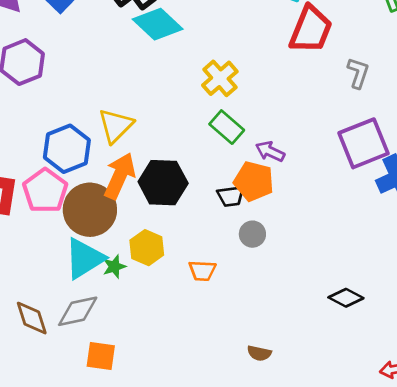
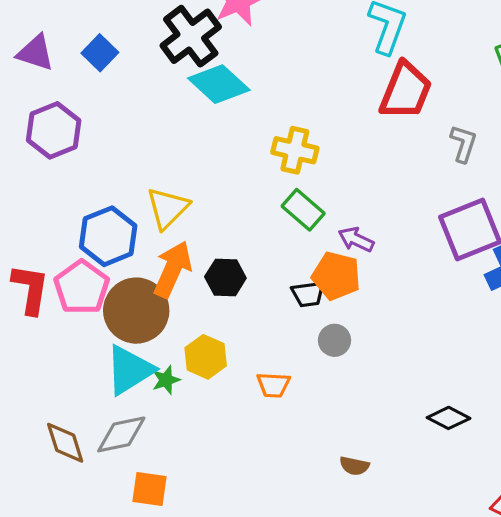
yellow cross: (220, 78) -> (295, 150), turned -36
black hexagon: (163, 183) -> (225, 277), size x0.7
brown semicircle: (259, 353) -> (354, 466), moved

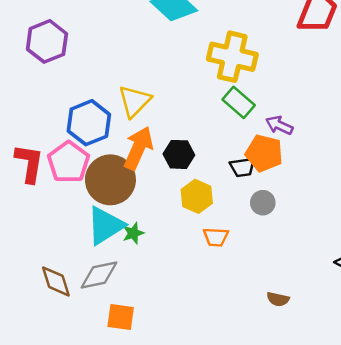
yellow cross: (295, 150) -> (232, 57), size x1.4
yellow hexagon: (206, 357) -> (197, 196), moved

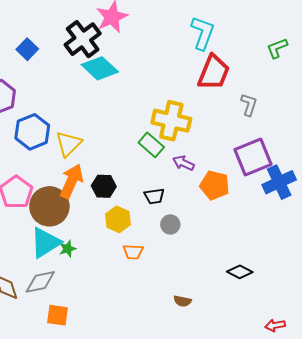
yellow cross: (232, 57) -> (171, 121), moved
blue hexagon: (89, 123) -> (32, 132), moved
orange pentagon: (264, 153) -> (215, 185), moved

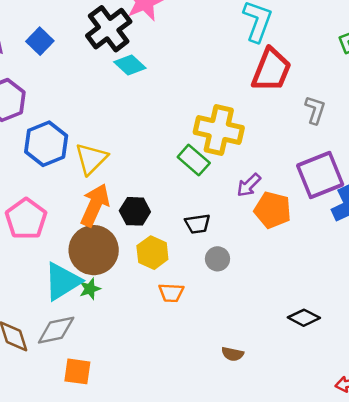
cyan diamond: (100, 68) -> (130, 65), size x0.7
purple arrow: (183, 163) -> (249, 185), moved, turned -70
brown circle: (49, 206) -> (94, 250), moved

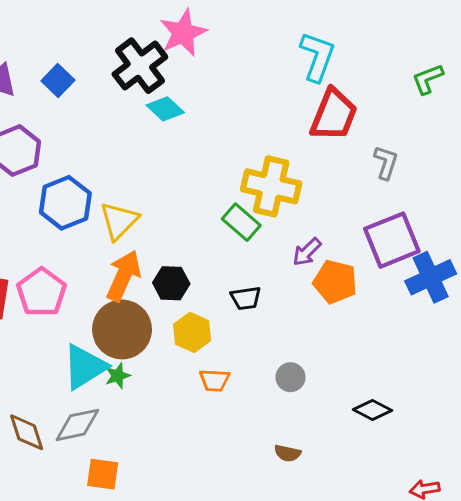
gray circle: (218, 259) -> (290, 377), moved

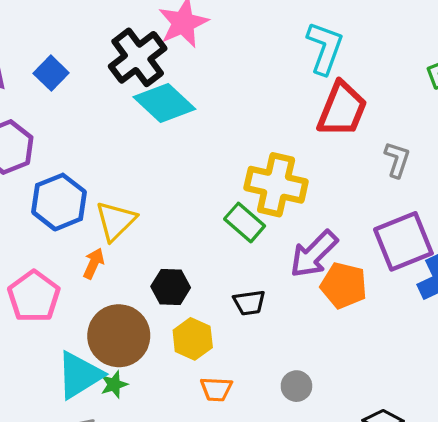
cyan diamond: (165, 109) -> (164, 103), size x1.5
purple arrow: (307, 252) -> (314, 254), size x1.6
orange arrow: (124, 276) -> (94, 263), moved, size x0.6

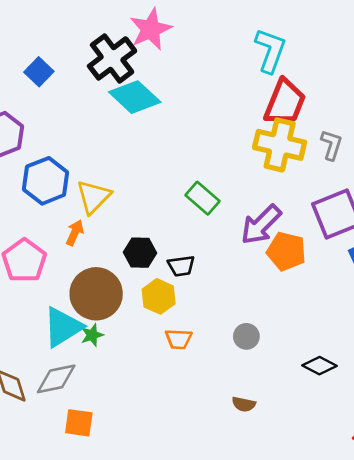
yellow cross: (276, 185) -> (280, 145), moved
black trapezoid: (249, 303) -> (181, 266), moved

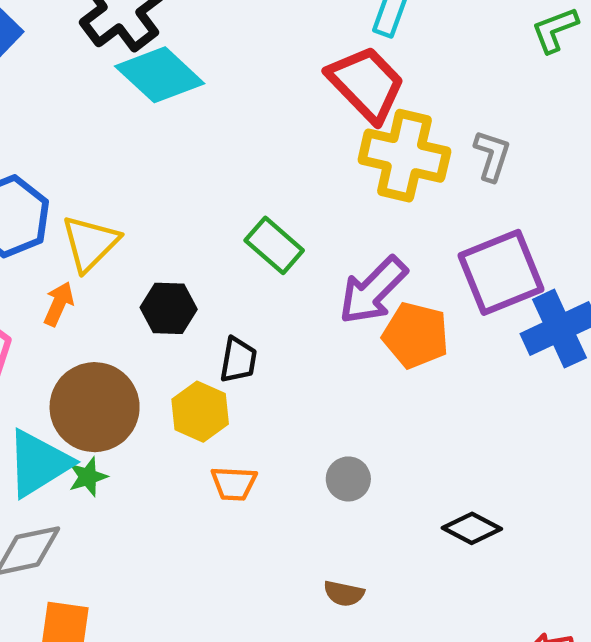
red trapezoid: (285, 102) -> (366, 84), moved, turned -66
black hexagon: (140, 253) -> (169, 308), moved
black trapezoid: (181, 266) -> (238, 360), turned -72

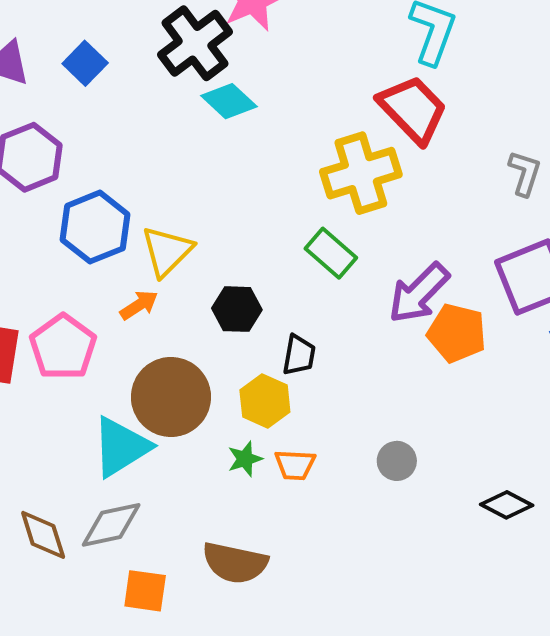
cyan diamond: (160, 75) -> (229, 101), size x0.7
yellow cross: (404, 156) -> (361, 173), moved, turned -30
orange arrow: (59, 304) -> (139, 305), turned 33
green star: (88, 477) -> (245, 459), moved
brown semicircle: (344, 594) -> (235, 563), moved, size x1.8

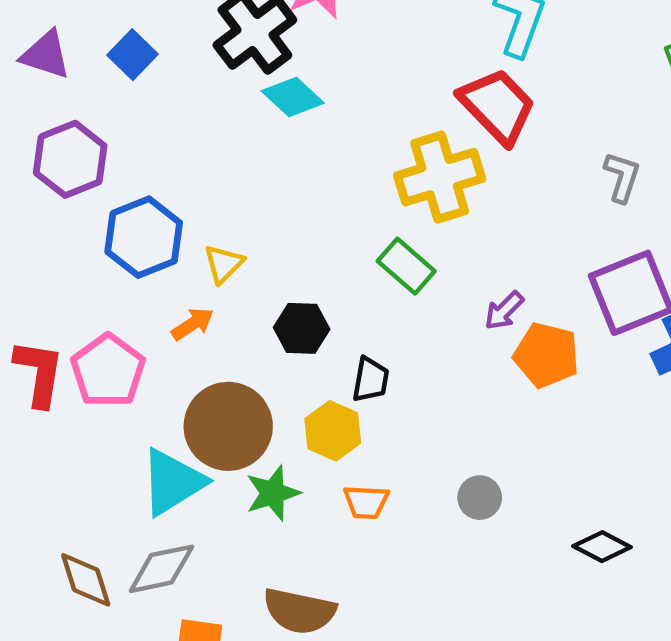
yellow triangle: (167, 251) -> (224, 264), size x0.7
purple arrow: (419, 293) -> (504, 311), size x0.6
green star: (245, 459) -> (273, 493), moved, size x1.4

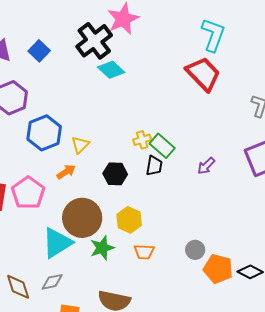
yellow cross: (440, 177) -> (142, 140), moved, size x0.5
orange pentagon: (546, 355) -> (218, 269), moved
black trapezoid: (371, 380) -> (154, 166), moved
gray diamond: (161, 569) -> (52, 282), size x0.7

